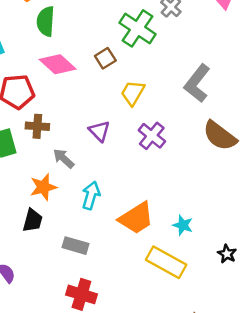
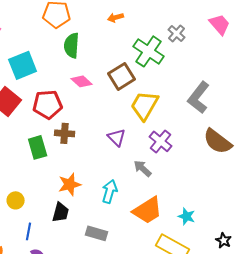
brown square: (105, 58) -> (122, 76), size x1.5
pink diamond: (58, 64) -> (82, 81), size x0.7
yellow trapezoid: (133, 93) -> (145, 105), size x1.4
gray arrow: (64, 158) -> (143, 168), moved

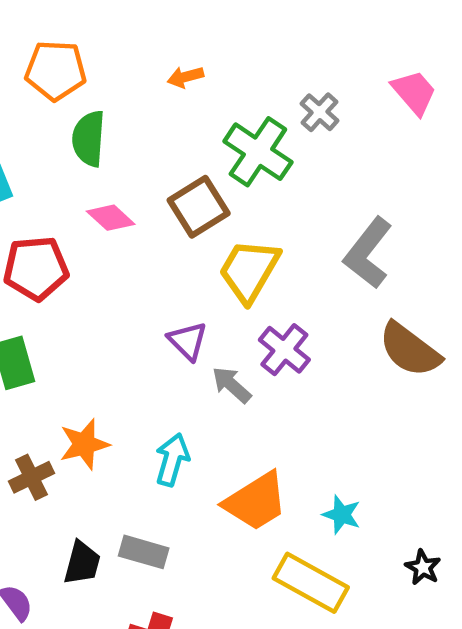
brown cross: (65, 133) -> (31, 477), moved, turned -30
gray arrow: (143, 168) -> (232, 385), moved
black trapezoid: (61, 212) -> (82, 563), moved

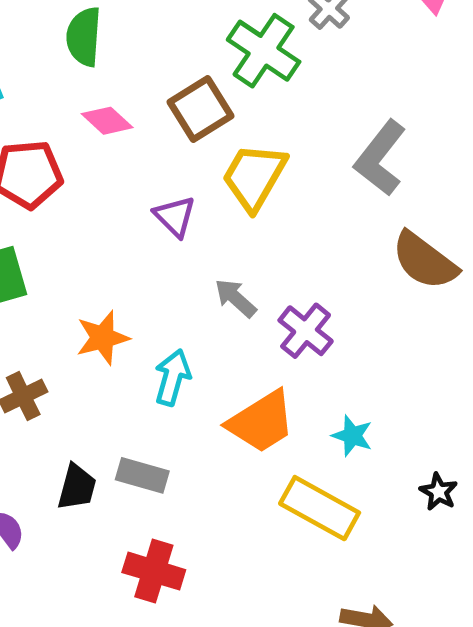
purple triangle: (188, 341) -> (175, 216), moved
purple cross: (284, 350) -> (306, 331), moved
orange star: (84, 444) -> (103, 338), moved

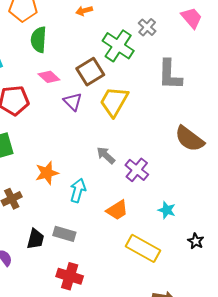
gray L-shape: (380, 158) -> (170, 75), moved, turned -36
purple triangle: (175, 216) -> (73, 102), moved
orange trapezoid: (261, 422) -> (117, 210), size x0.7
cyan star: (352, 436) -> (167, 210), moved

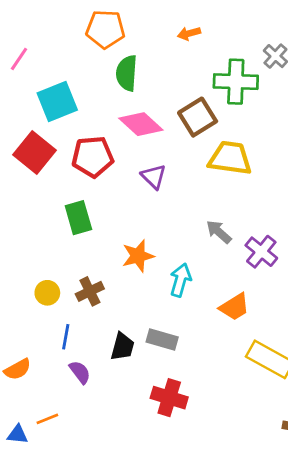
green cross: (118, 46) -> (236, 82), turned -32
pink diamond: (49, 77) -> (141, 124), size x1.4
purple triangle: (73, 102) -> (154, 177), moved
yellow trapezoid: (114, 102) -> (230, 158), turned 68

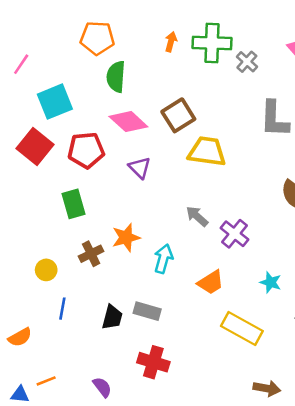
orange arrow: (189, 33) -> (171, 42), turned 120
green cross: (236, 82) -> (212, 43), moved
brown cross: (90, 291) -> (91, 254), moved
purple semicircle: (80, 372) -> (102, 387), moved

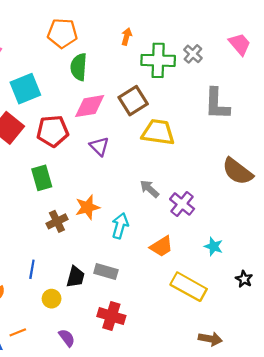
green cross: (212, 43) -> (158, 60), moved
pink diamond: (128, 122) -> (90, 106), turned -52
yellow circle: (46, 270) -> (52, 299), moved

